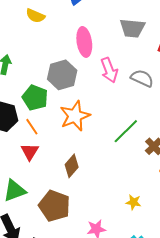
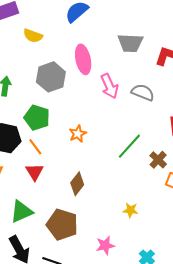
gray hexagon: (62, 75) -> (51, 77), moved
orange star: (75, 116) -> (78, 134), size x0.6
yellow star: (133, 202) -> (131, 210), moved

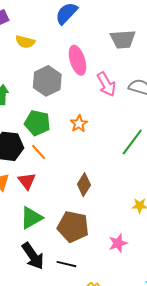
orange star: (78, 134) -> (79, 124), moved
red triangle: (35, 172) -> (27, 181), moved

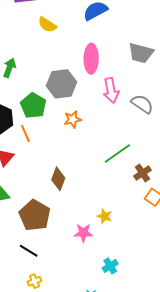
gray hexagon: (47, 81) -> (61, 84), moved
brown diamond: (84, 185) -> (58, 179), turned -30
pink star: (118, 243) -> (83, 233), moved
black line: (66, 264) -> (29, 251), moved

